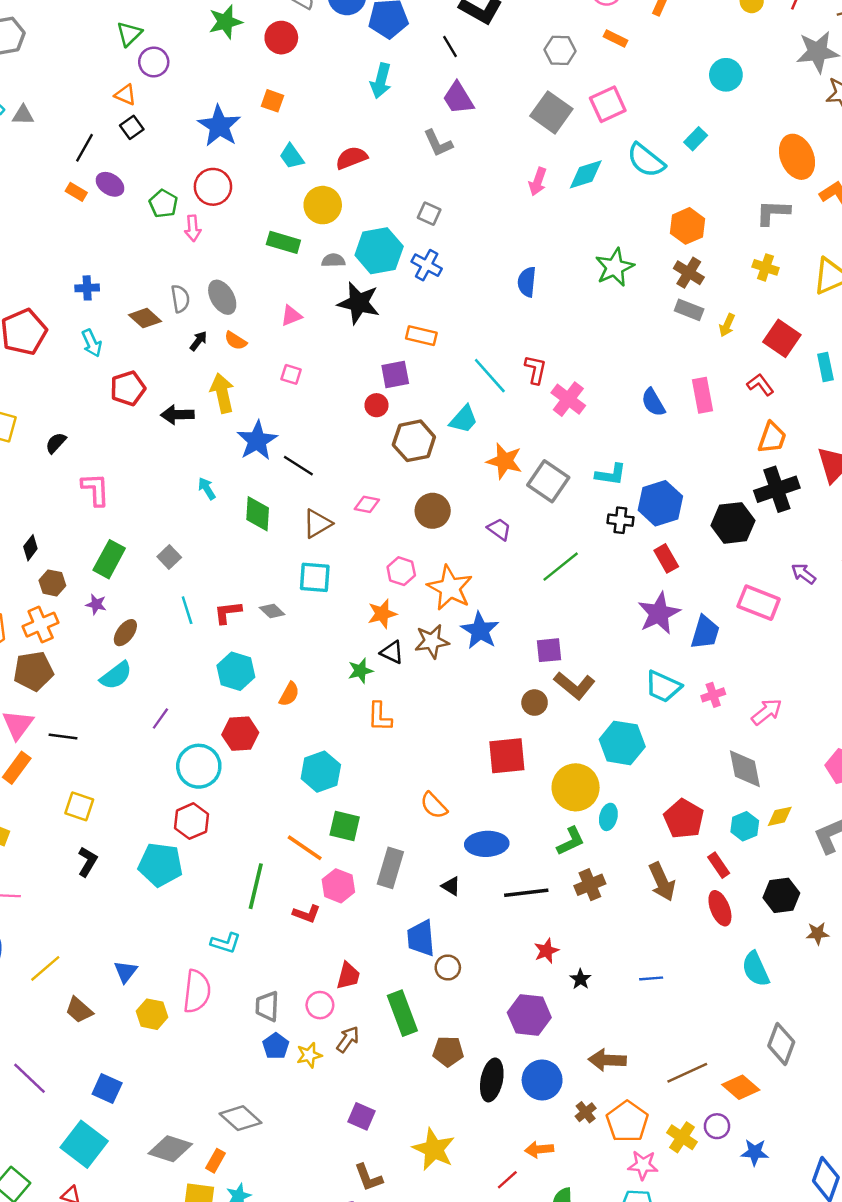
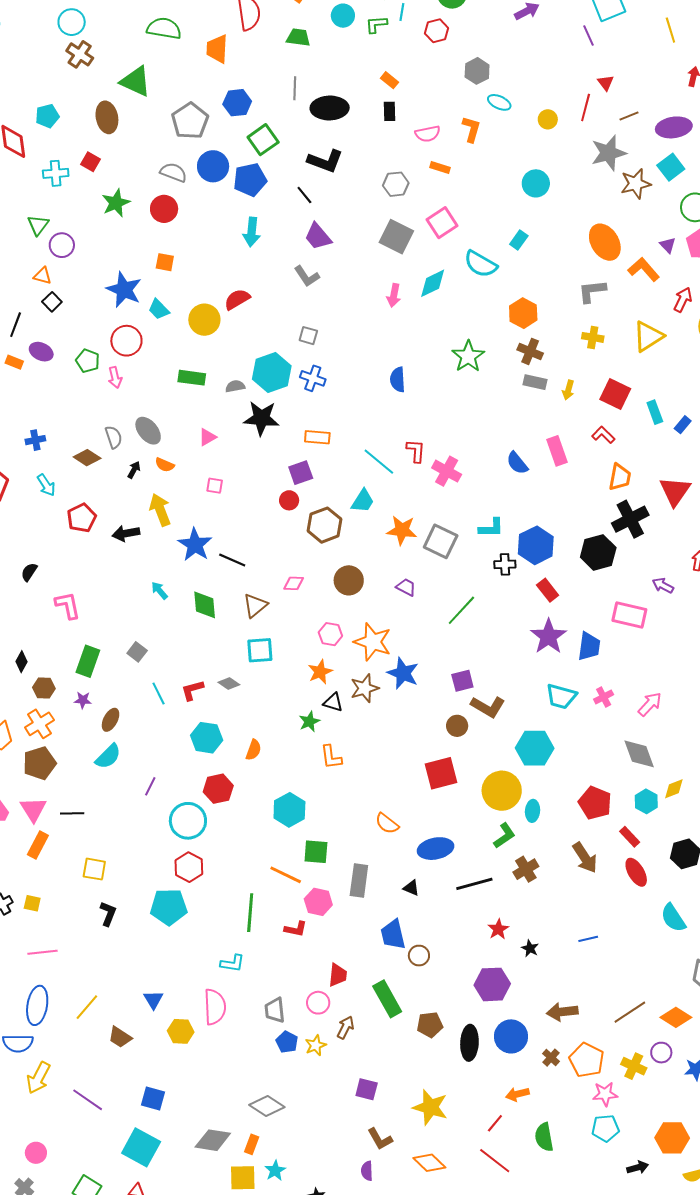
cyan trapezoid: (292, 156) -> (159, 309), moved
yellow circle: (323, 205) -> (204, 320), moved

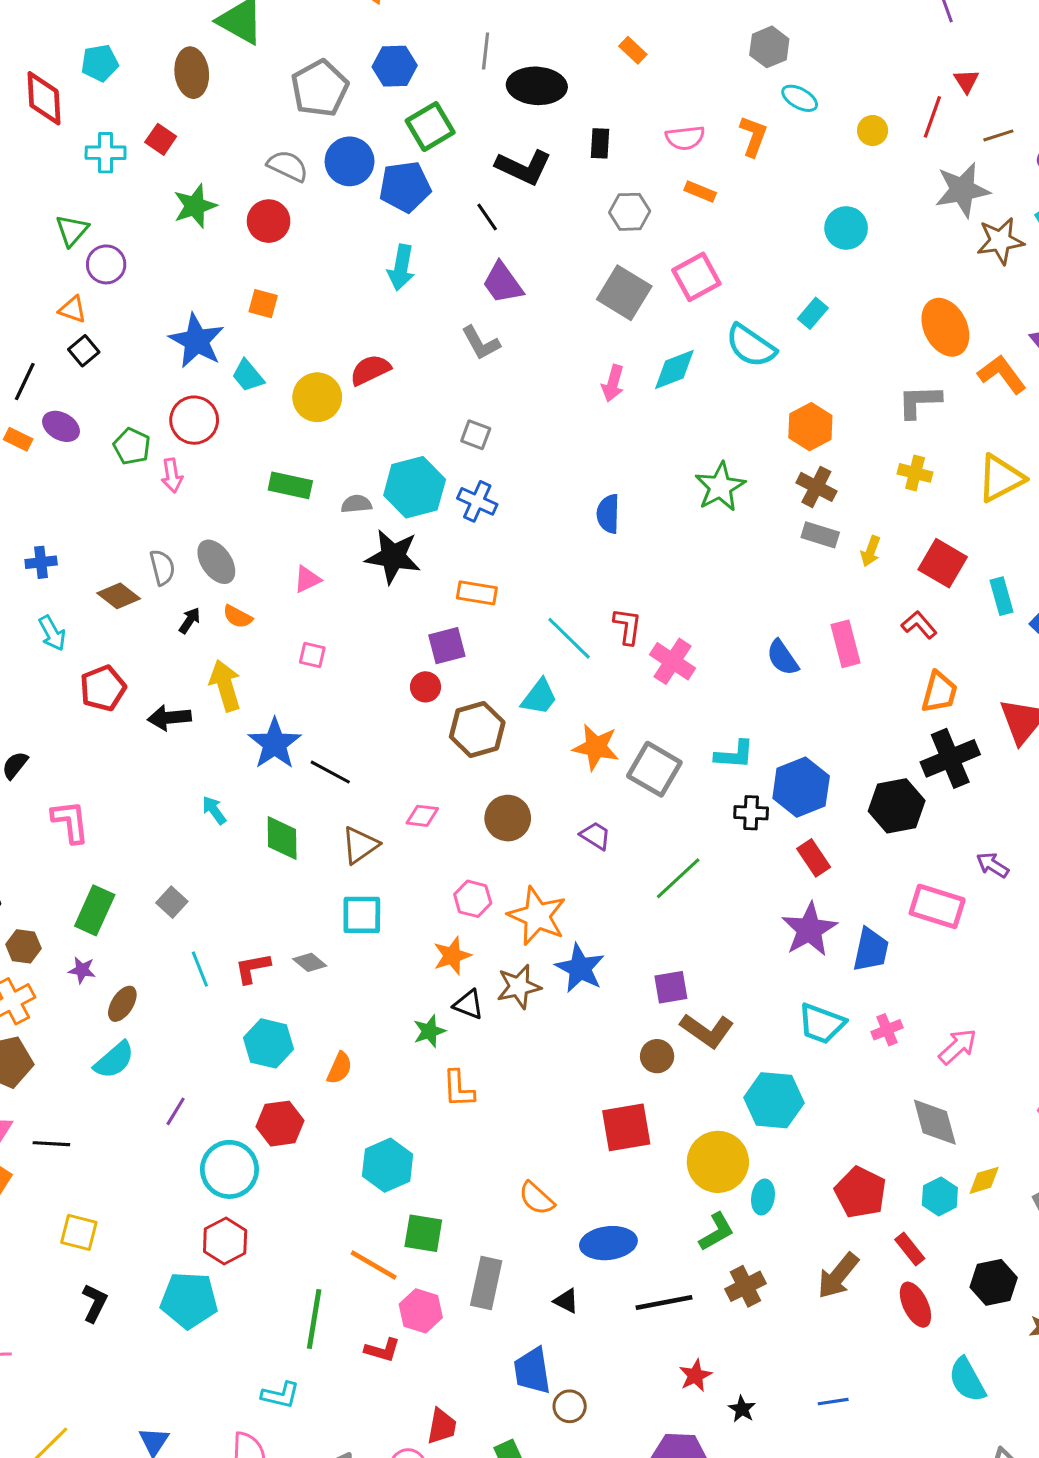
black rectangle: (389, 111) -> (600, 143), moved
brown arrow: (585, 858) -> (838, 1276), turned 68

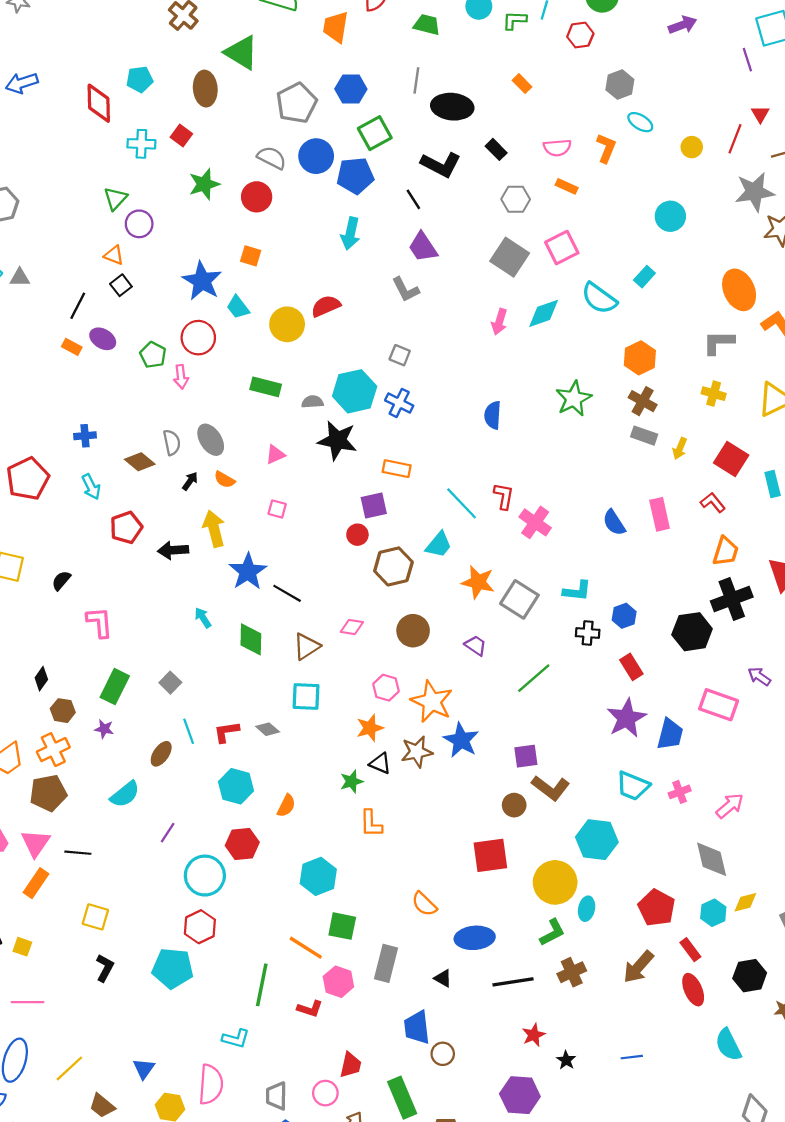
black rectangle: (600, 143) -> (496, 149), turned -50
blue hexagon: (801, 787) -> (624, 616), size x0.6
brown ellipse: (122, 1004) -> (161, 754), moved

